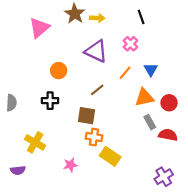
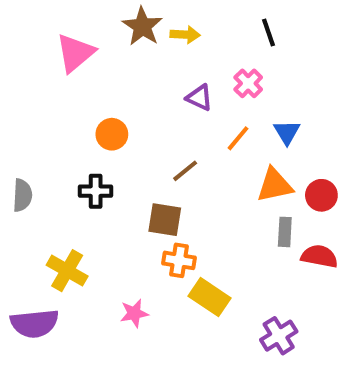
purple triangle: (96, 51) -> (199, 98), moved, size x0.6
gray rectangle: (150, 122) -> (285, 232), turned 32
purple semicircle: (18, 170) -> (35, 323), size x1.6
purple cross: (164, 177) -> (279, 336), moved

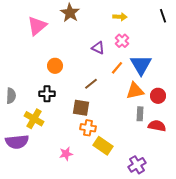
black line: (269, 32) -> (163, 16), moved
yellow arrow: (185, 35) -> (120, 17), moved
blue triangle: (287, 132) -> (141, 65), size x1.6
yellow cross: (67, 271) -> (34, 119), moved
purple semicircle: (35, 323) -> (17, 142), moved

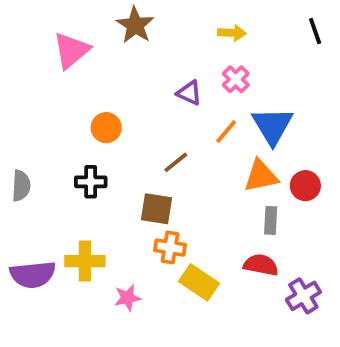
yellow cross: (34, 119) -> (85, 261), moved, turned -30
red semicircle: (157, 126) -> (261, 265), moved
purple cross: (137, 165) -> (303, 296), moved

